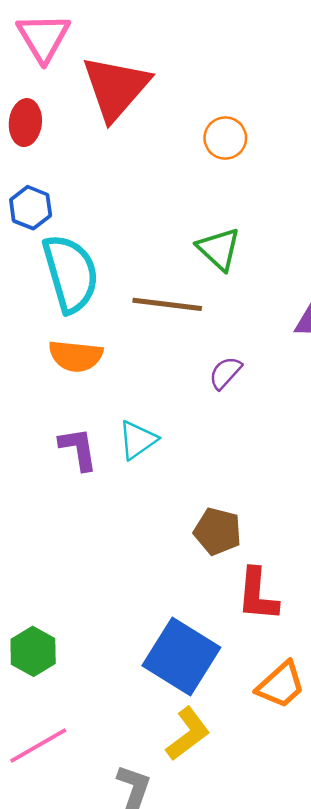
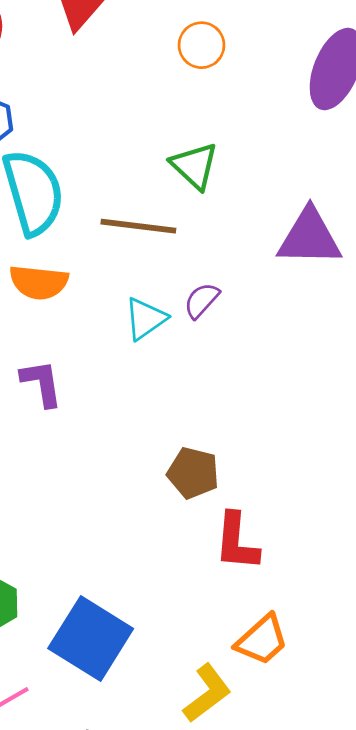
cyan triangle: (138, 440) -> (145, 319), moved
blue square: (181, 657) -> (91, 638), moved
yellow L-shape: (188, 734) -> (207, 693), moved

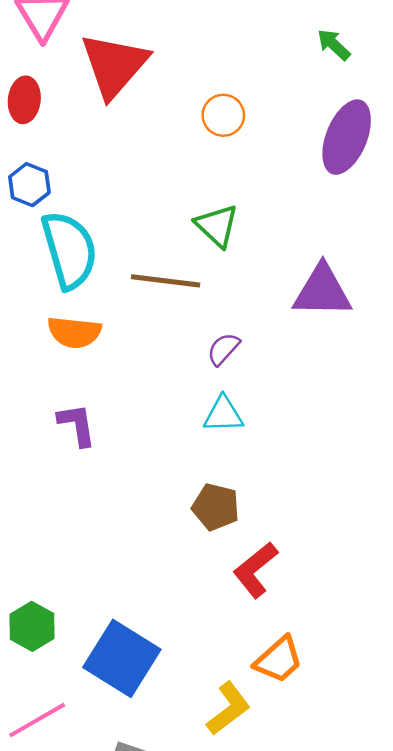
cyan triangle: (145, 319) -> (223, 414), moved, turned 33
red L-shape: (237, 542) -> (255, 570), turned 46

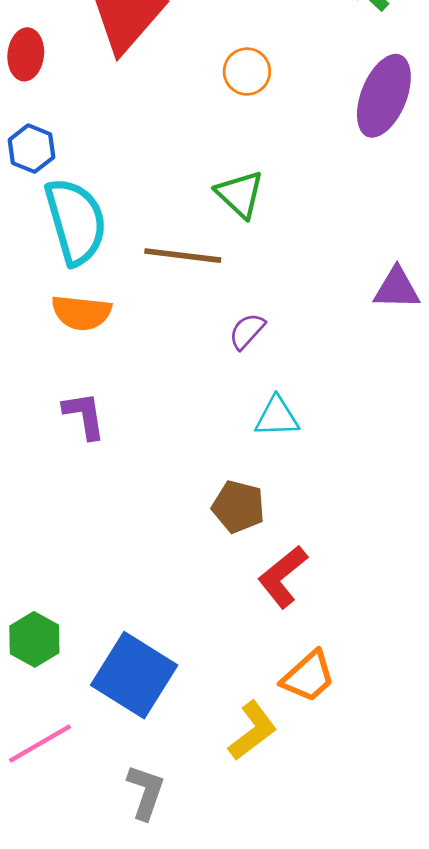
purple triangle: (322, 291) -> (397, 288), moved, size x0.7
cyan triangle: (223, 414) -> (277, 417), moved

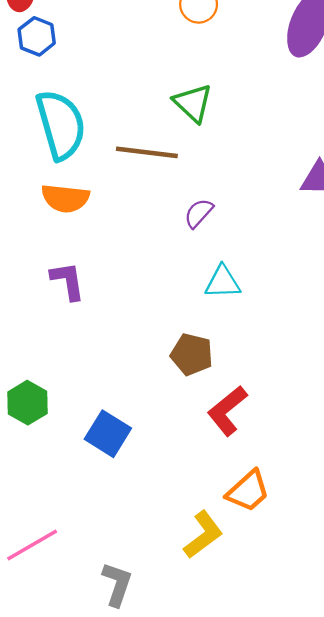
blue hexagon: (31, 149) -> (37, 36), moved
green hexagon: (34, 639) -> (27, 403), moved
blue square: (134, 675) -> (108, 434), moved, size x0.7

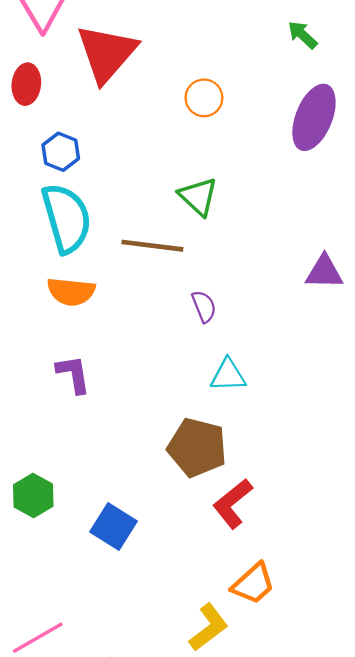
blue hexagon: (37, 36) -> (61, 152), moved
purple semicircle: (199, 213) -> (204, 306), turned 116
brown pentagon: (192, 354) -> (197, 447), size x1.4

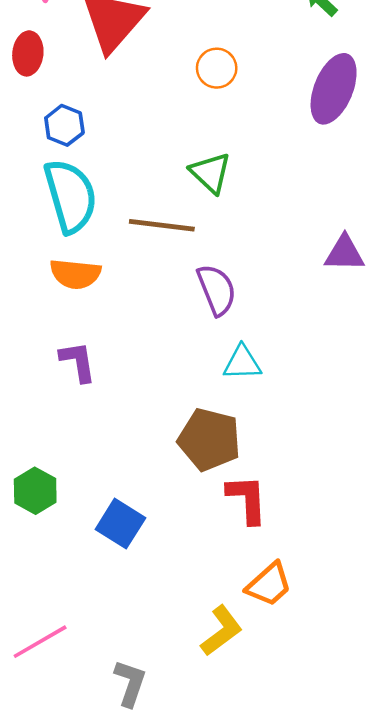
purple semicircle: (204, 306) -> (217, 290), size x1.5
red L-shape: (233, 504) -> (247, 499), turned 126

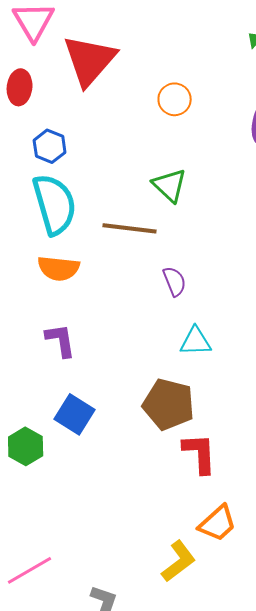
purple semicircle: (217, 290) -> (175, 281), size x0.7
blue square: (120, 524) -> (75, 414), moved

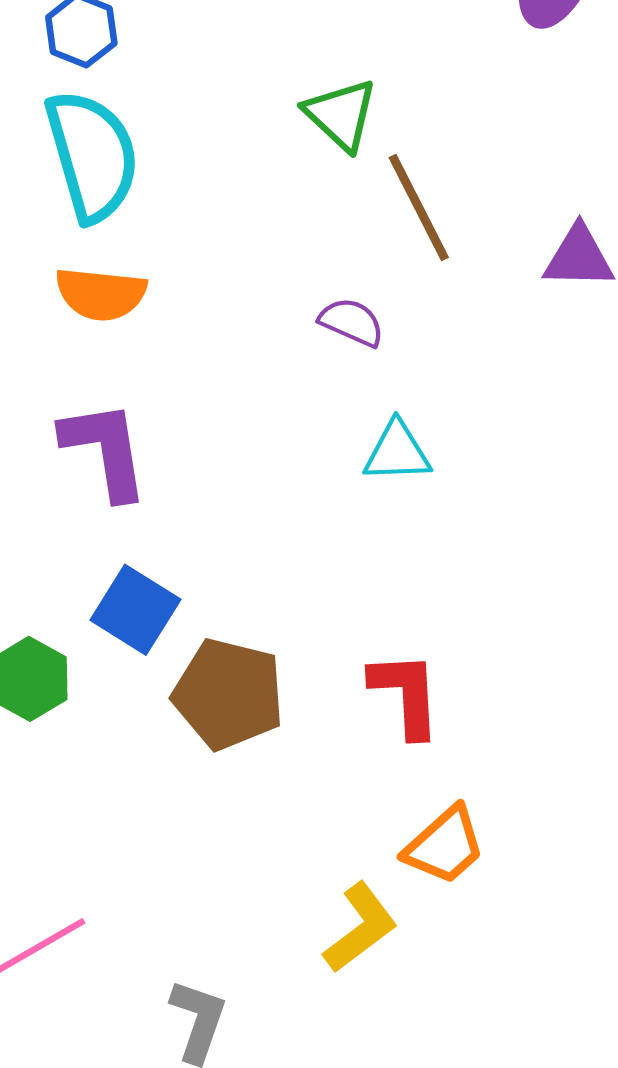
brown line: (130, 228) -> (419, 208), moved, turned 56
purple semicircle: (175, 281) -> (352, 322), turned -44
purple L-shape: (61, 340) -> (105, 450), size x1.4
brown pentagon: (169, 404) -> (228, 694), moved

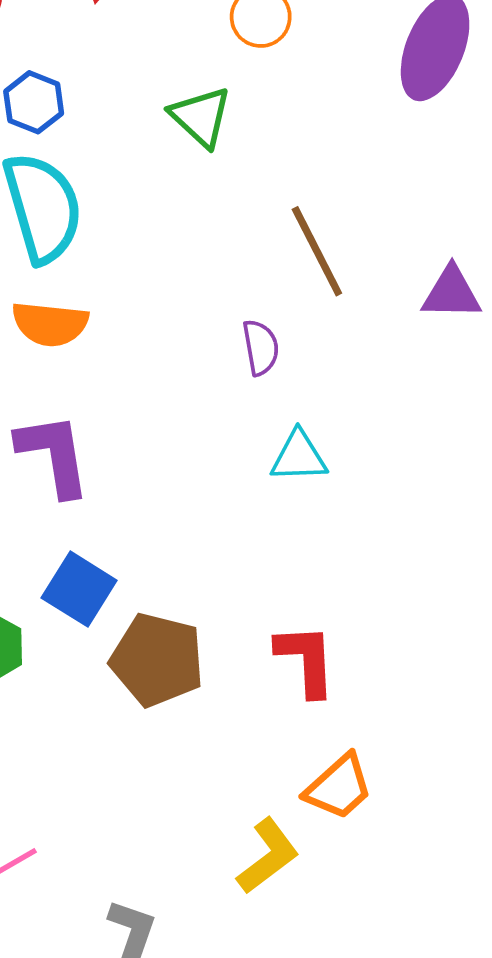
green triangle: (341, 115) -> (201, 117), moved
purple semicircle: (352, 322) -> (261, 347), turned 56

